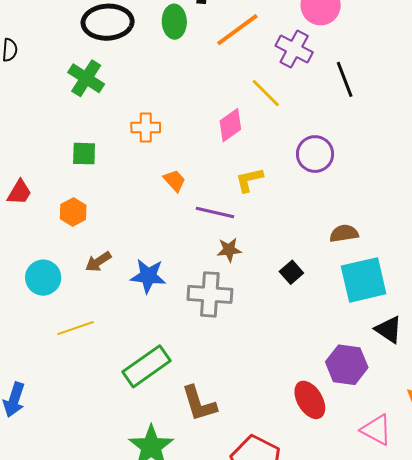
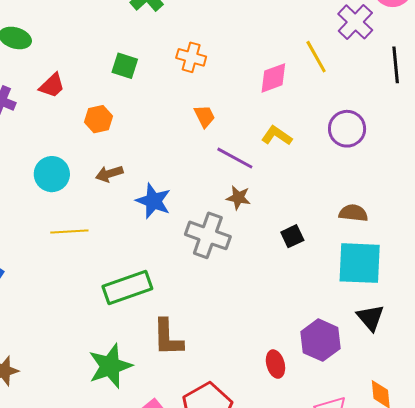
yellow L-shape: (249, 180) -> (277, 136), turned 32
red ellipse: (310, 400) -> (275, 364), size x0.7

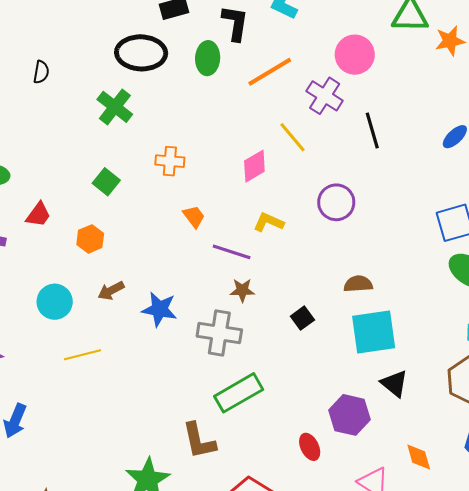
green square: (125, 66) -> (106, 182), turned 32
green rectangle: (127, 288) -> (239, 393), moved

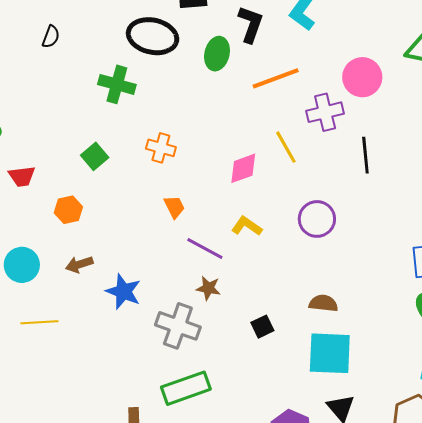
purple cross: (325, 96) -> (325, 112), turned 33
green cross: (115, 107) -> (117, 84), turned -33
red trapezoid: (38, 215) -> (22, 176), turned 36

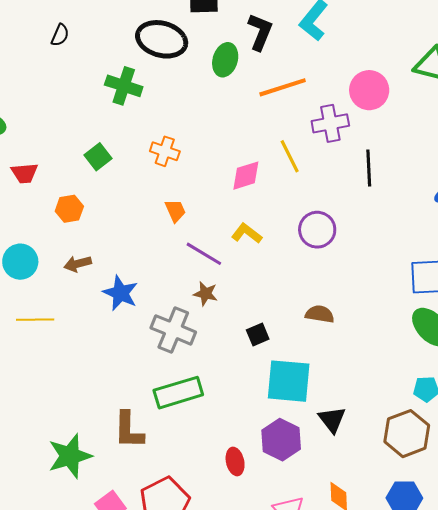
cyan square: (330, 353) -> (289, 381), moved

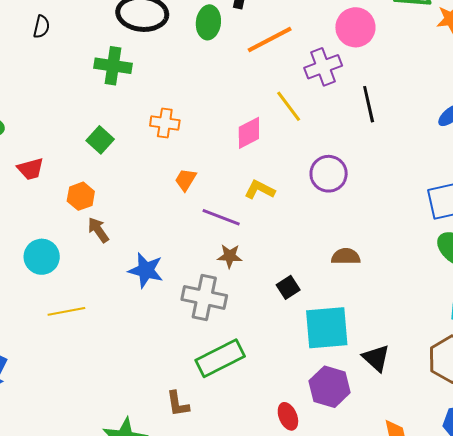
orange trapezoid: (175, 211) -> (186, 180), turned -115
brown arrow: (78, 264) -> (98, 230), moved, turned 80
brown L-shape: (129, 430) -> (178, 404), size x0.7

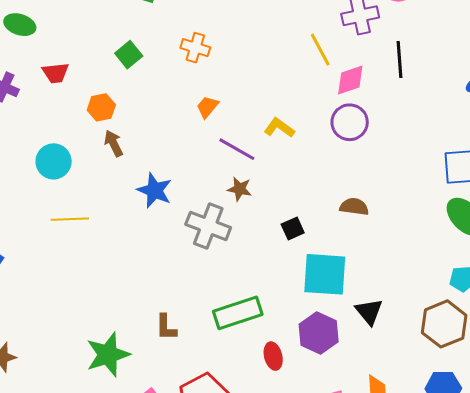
pink diamond: (249, 133) -> (350, 80), moved
green rectangle: (220, 358) -> (238, 313), moved

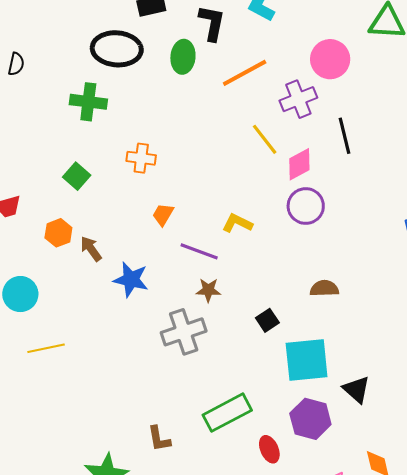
brown arrow: (114, 143) -> (91, 249), moved
blue star: (155, 190) -> (131, 280), moved
gray cross: (208, 226) -> (184, 332), turned -30

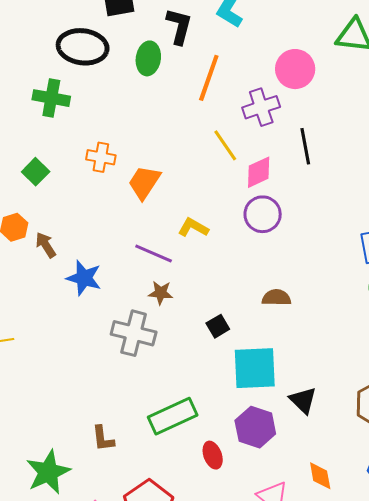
orange line: (245, 73) -> (209, 78), turned -45
orange trapezoid: (163, 214) -> (144, 182), moved, size x1.5
gray cross: (184, 332) -> (134, 333), turned 30

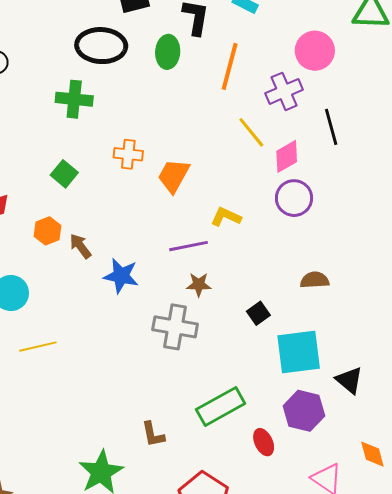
purple line: (154, 254) -> (189, 246), turned -30

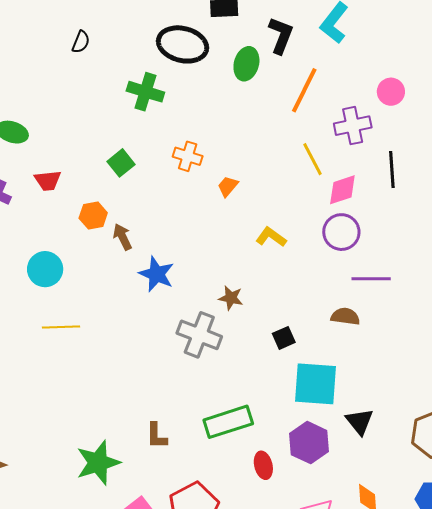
pink circle: (315, 51) -> (391, 92), size x0.7
orange trapezoid: (174, 176) -> (228, 186), size x0.6
purple line: (189, 246) -> (371, 279), moved

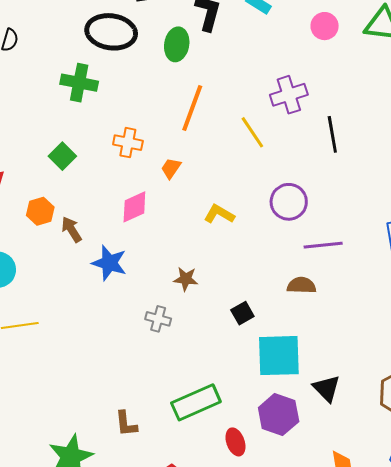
orange line: (304, 90) -> (192, 108), moved
pink circle: (391, 92) -> (325, 26), moved
pink diamond: (342, 190) -> (134, 207), moved
gray cross: (199, 335) -> (158, 319), size x0.6

